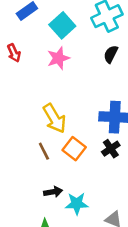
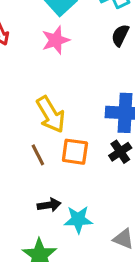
orange square: (74, 149) -> (75, 152), turned -30

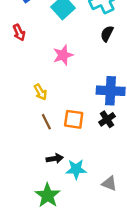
pink star: (56, 40) -> (63, 55), moved
yellow arrow: (51, 115) -> (40, 92), moved, size x0.6

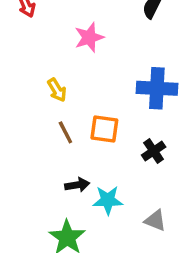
black cross: (107, 119) -> (154, 151), moved

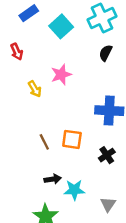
yellow arrow: (57, 90) -> (35, 89), moved
gray triangle: (155, 221) -> (108, 204), turned 42

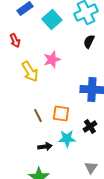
yellow arrow: (35, 89) -> (30, 72), size x1.5
cyan star: (74, 190) -> (67, 139), moved

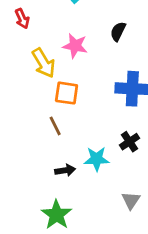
black semicircle: (89, 42) -> (118, 31), moved
pink star: (52, 60) -> (75, 46), turned 30
orange square: (61, 114) -> (67, 93), moved

